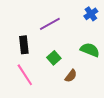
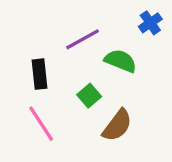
green semicircle: (90, 50) -> (121, 61), moved
brown semicircle: (71, 76) -> (117, 125), size x1.5

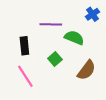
purple line: (82, 39) -> (51, 24), turned 30
brown semicircle: (117, 125) -> (86, 70), moved

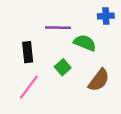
blue cross: (93, 14) -> (106, 16), turned 32
pink line: (25, 76) -> (29, 87), turned 70

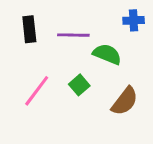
black rectangle: (28, 52) -> (29, 29), moved
pink line: (29, 87) -> (37, 91), moved

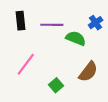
blue cross: (134, 20) -> (96, 23), moved, turned -32
green square: (79, 85) -> (56, 85), moved

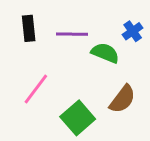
green square: (56, 85) -> (78, 118), size x1.6

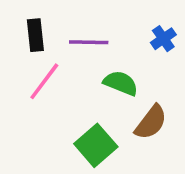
green semicircle: (105, 53) -> (121, 83), moved
pink line: (36, 89) -> (44, 81), moved

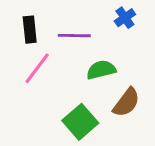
blue cross: (163, 39) -> (125, 18), moved
green semicircle: (121, 83) -> (101, 70), turned -36

